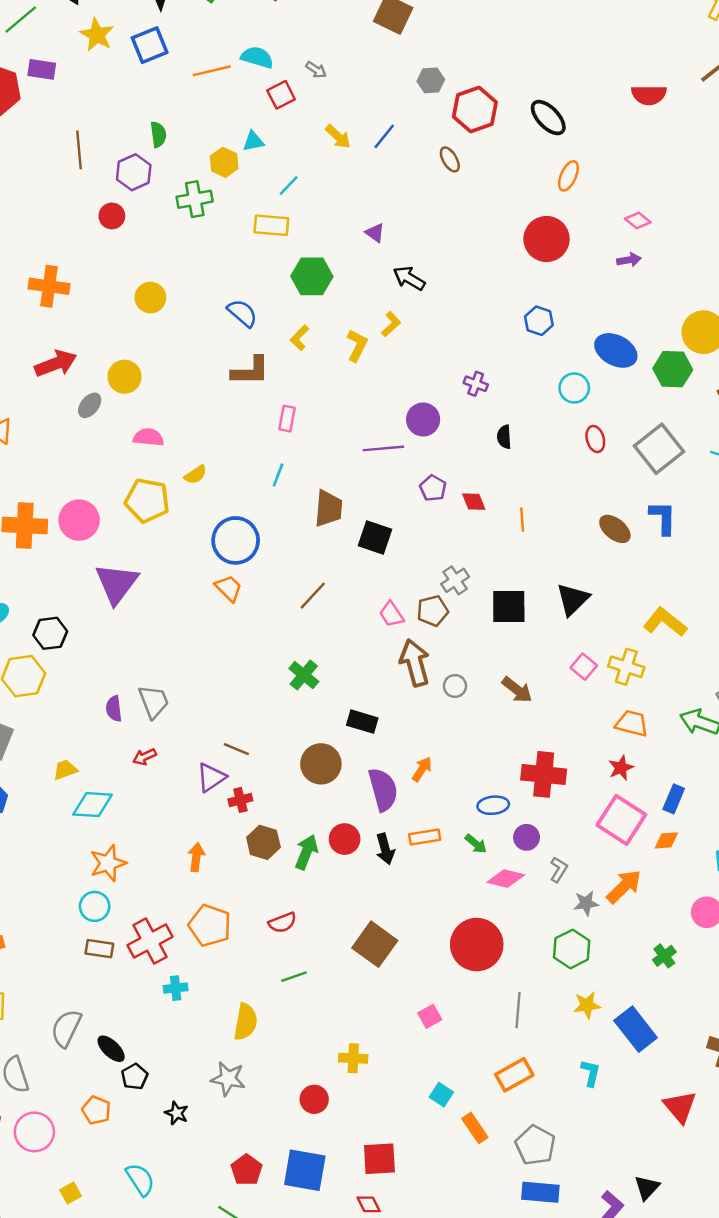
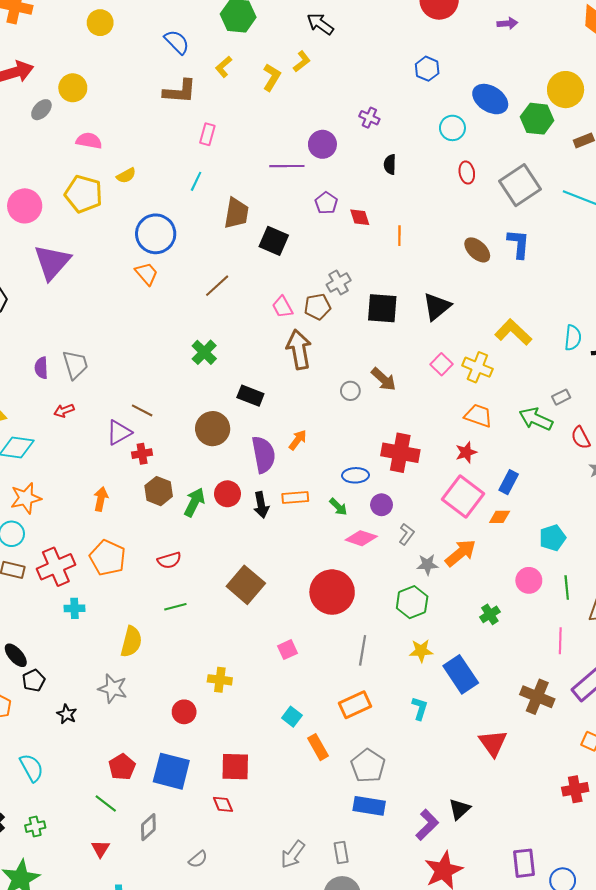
gray circle: (455, 686) -> (350, 391), moved

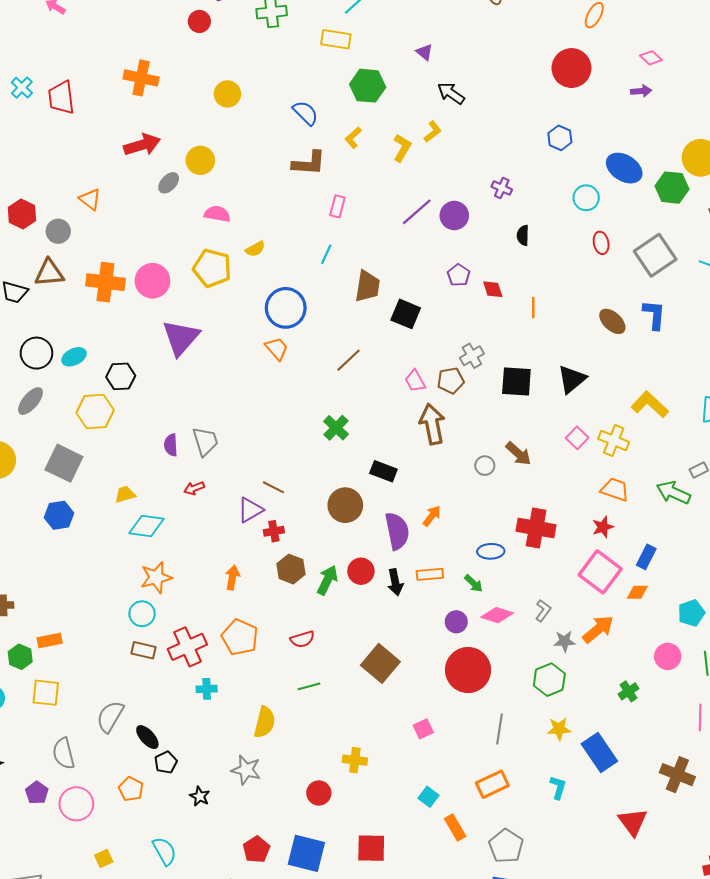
purple line: (287, 166) -> (417, 212), moved, turned -40
purple circle: (382, 505) -> (456, 622), moved

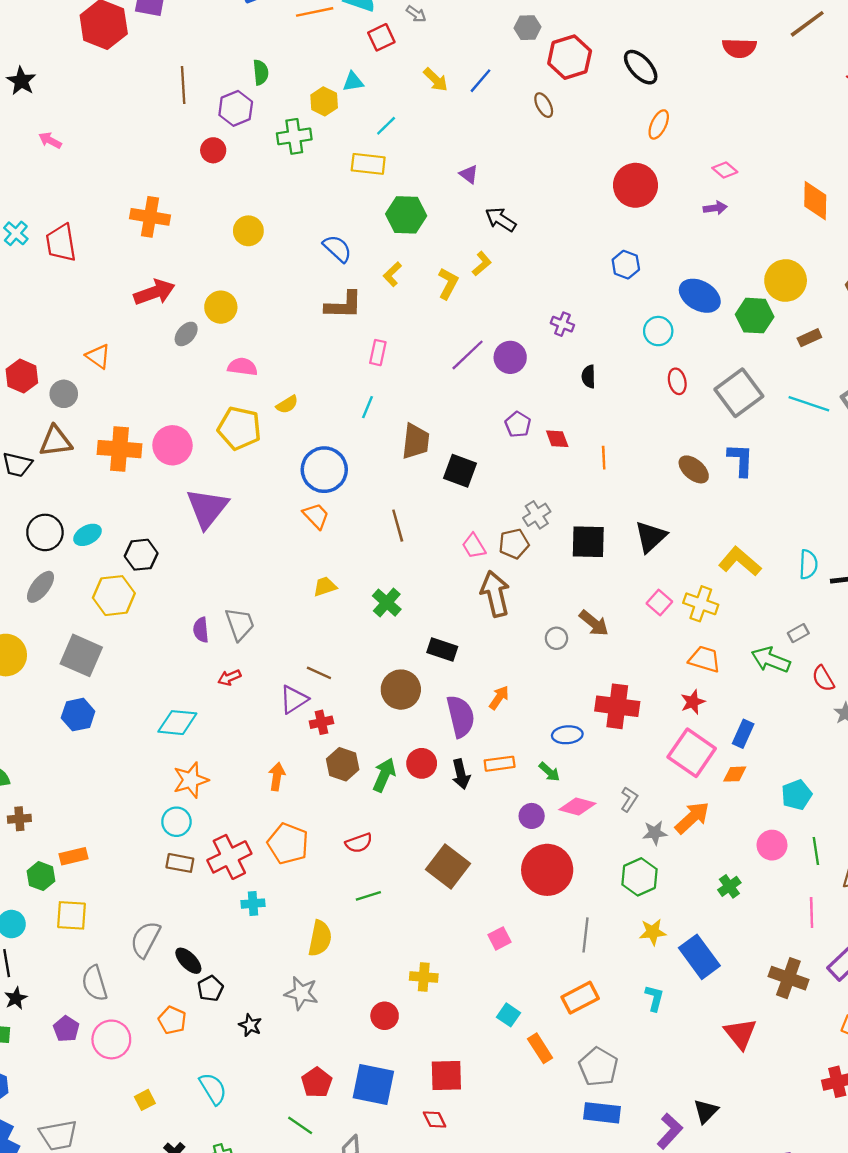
brown line: (349, 360) -> (398, 526), turned -60
yellow trapezoid: (125, 494) -> (325, 586), moved

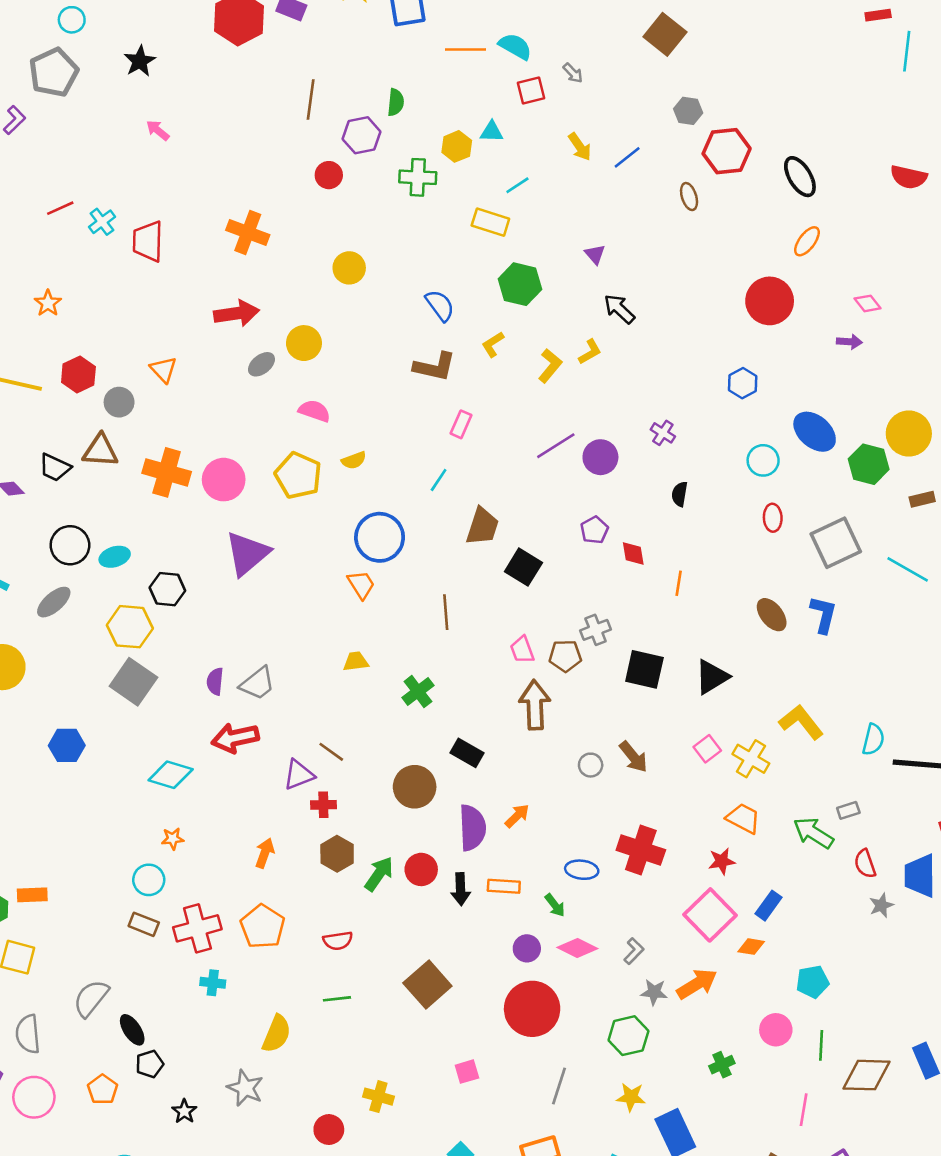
gray trapezoid: (240, 624) -> (257, 683), turned 60
gray square: (81, 655) -> (133, 682), moved
red arrow: (229, 678) -> (235, 738), size x1.8
orange star: (191, 780) -> (173, 839), size x0.6

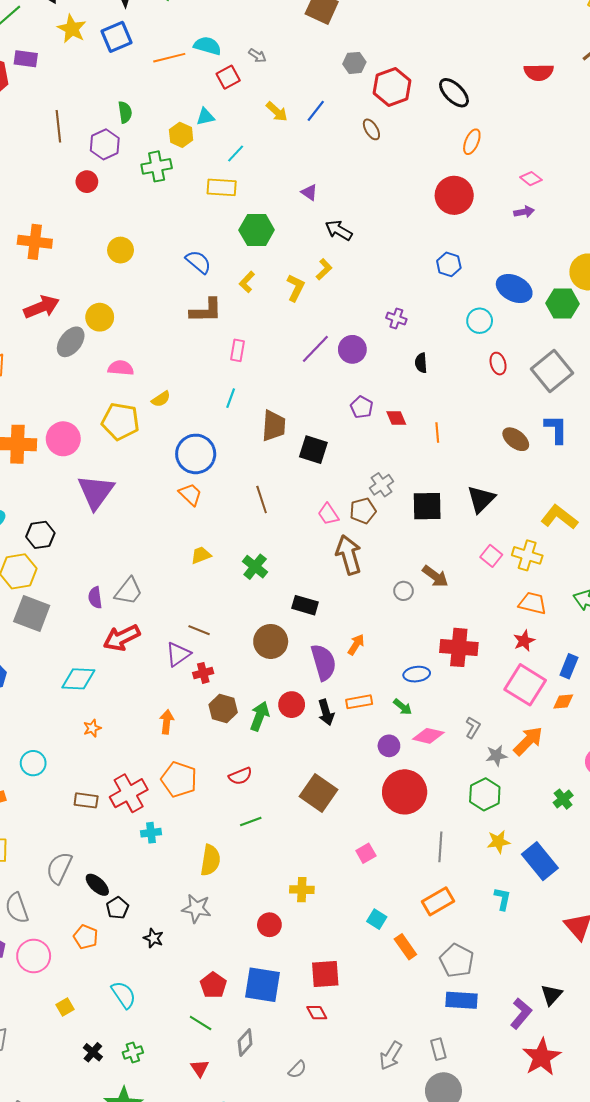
gray ellipse: (261, 364) -> (71, 342), size x1.4
cyan circle: (149, 880) -> (33, 763), moved

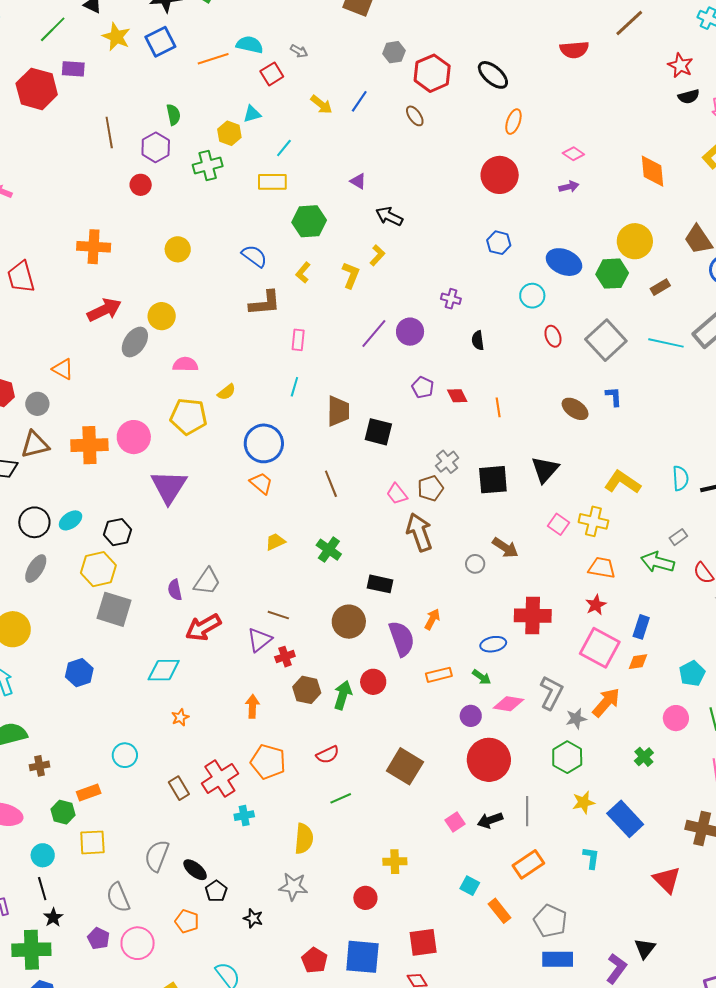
blue L-shape: (556, 429) -> (614, 397), size x0.7
black arrow: (326, 712) -> (490, 820), moved, turned 90
gray L-shape: (473, 728) -> (551, 693), size x1.6
brown rectangle: (86, 800) -> (179, 788), turned 55

